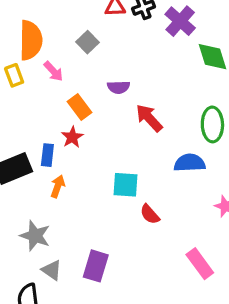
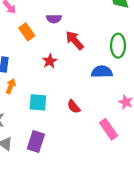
red star: (72, 137) -> (50, 61), moved
cyan square: (125, 185) -> (38, 102), moved
pink rectangle: (200, 264) -> (109, 129), moved

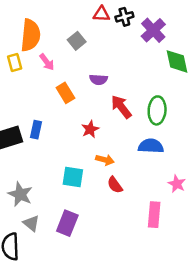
green ellipse: (118, 46) -> (157, 110), moved
orange arrow: (11, 86) -> (105, 160), moved, turned 80
pink rectangle: (109, 129) -> (154, 215), turned 36

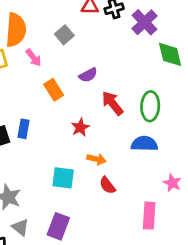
purple semicircle: (98, 80) -> (88, 75), turned -30

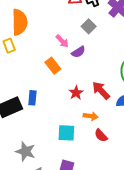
gray square: (64, 35) -> (89, 26), moved
pink arrow: (34, 58) -> (62, 41), moved
red arrow: (112, 103) -> (101, 91), moved

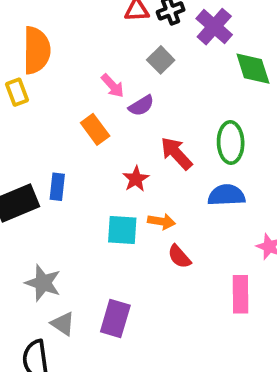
red arrow: (101, 91) -> (176, 153), moved
cyan square: (66, 133) -> (122, 230), moved

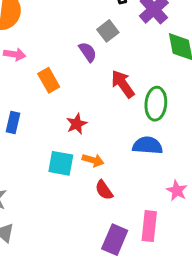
pink arrow: (113, 86) -> (15, 54), moved, turned -45
purple semicircle: (141, 106) -> (88, 52), moved, turned -100
red arrow: (176, 153) -> (123, 84), moved
purple rectangle: (115, 318) -> (115, 240), moved

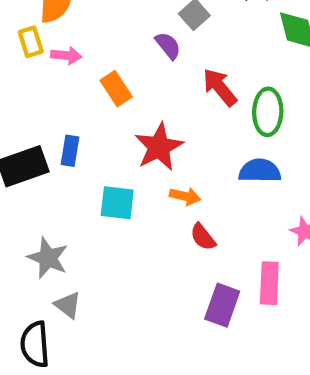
red star: (77, 124) -> (159, 147), size x1.6
cyan square: (61, 163) -> (117, 203), moved

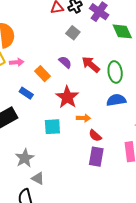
purple semicircle: (168, 46) -> (65, 62), moved
blue rectangle: (70, 151) -> (26, 93), moved, turned -56
gray star: (48, 258) -> (25, 158), turned 30
purple rectangle: (222, 305) -> (96, 157), moved

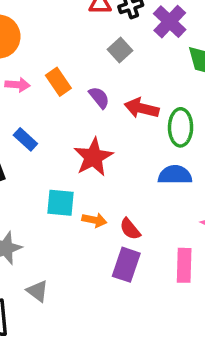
red arrow: (91, 64) -> (142, 108), turned -36
orange rectangle: (43, 74) -> (58, 82), moved
orange arrow: (83, 118) -> (94, 220), moved
gray triangle: (38, 178) -> (37, 291), moved

